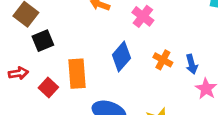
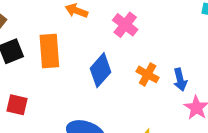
orange rectangle: (77, 74) -> (49, 51), moved
red square: (48, 87) -> (17, 105), turned -30

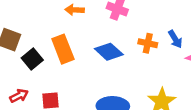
blue diamond: (100, 70) -> (109, 52), turned -72

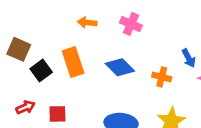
orange cross: (148, 43) -> (162, 77), moved

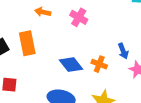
blue diamond: (120, 67) -> (71, 65), moved

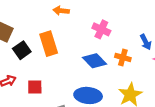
pink cross: (79, 17) -> (101, 29), moved

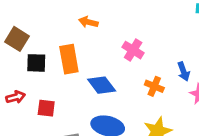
black square: (22, 50) -> (36, 63), turned 30
blue diamond: (95, 61) -> (102, 85), moved

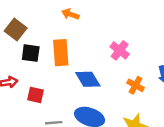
orange arrow: (88, 22) -> (70, 14), moved

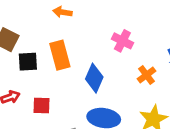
blue diamond: (88, 79) -> (94, 78), turned 65
orange cross: (136, 85) -> (146, 75), turned 35

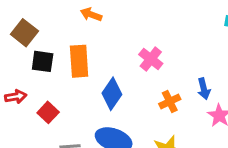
red square: (42, 105) -> (48, 112), turned 30

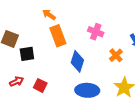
orange arrow: (91, 15) -> (49, 15), turned 32
orange rectangle: (79, 61) -> (58, 36), moved

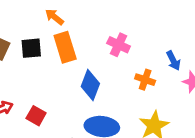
black square: (27, 54) -> (31, 48), moved
orange cross: (116, 55) -> (145, 80), turned -32

